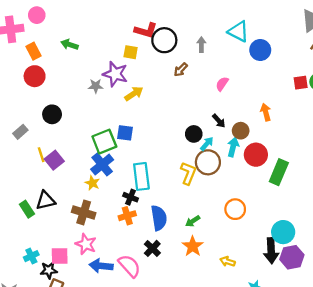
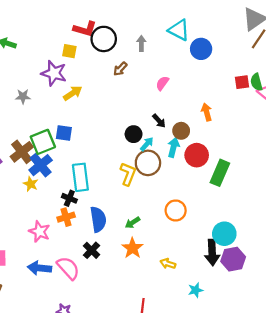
gray star: (96, 86) -> (23, 96), moved
brown cross: (84, 212) -> (22, 152), moved, turned 35
pink star: (86, 244) -> (39, 232), moved

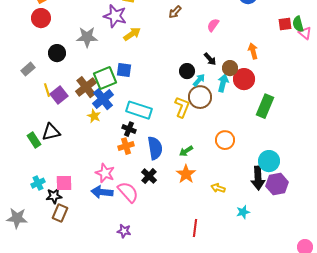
gray star: (23, 96) -> (87, 37), size x1.5
red circle: (197, 155) -> (244, 79), moved
cyan rectangle: (80, 177) -> (139, 110), turned -65
pink star: (39, 232) -> (105, 173), moved

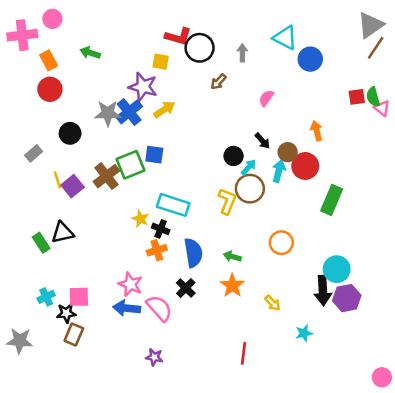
blue cross: (103, 99) -> (129, 112), moved
yellow star: (94, 116) -> (140, 219), moved
green arrow: (186, 151) -> (232, 257), turned 48
yellow arrow: (218, 188) -> (273, 303), turned -152

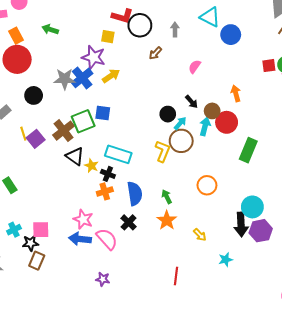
red circle: (50, 89) -> (17, 59), size x1.4
black triangle: (62, 233) -> (75, 156), moved, turned 48
green arrow: (232, 257) -> (167, 197), turned 48

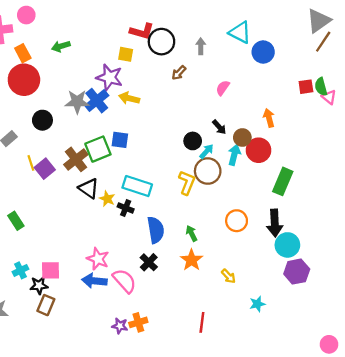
green arrow: (50, 29) -> (61, 46), turned -35
yellow arrow: (111, 76) -> (129, 98), turned -132
orange cross: (105, 191) -> (138, 322), moved
black arrow: (241, 224) -> (275, 223), moved

